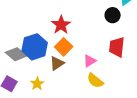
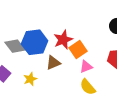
red star: (61, 25) -> (63, 40), moved
orange square: (64, 47) -> (78, 50), moved

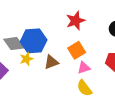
red star: (63, 40) -> (76, 21), moved
yellow star: (30, 79) -> (26, 59), moved

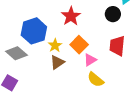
blue hexagon: (34, 41) -> (34, 31), moved
yellow star: (26, 59) -> (55, 45), moved

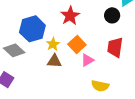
brown triangle: (57, 62) -> (54, 61), turned 35
yellow semicircle: (96, 80) -> (100, 86), moved, turned -30

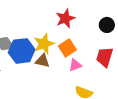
blue hexagon: (32, 29) -> (22, 51), moved
yellow star: (53, 44) -> (44, 44), size x1.5

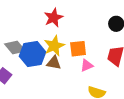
red star: (65, 18) -> (54, 18), moved
orange square: (67, 48) -> (78, 49), turned 30

